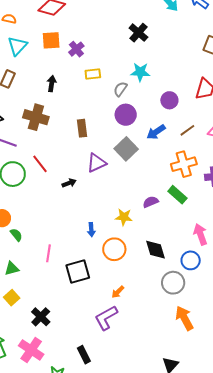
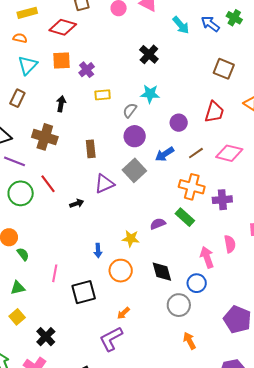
orange cross: (184, 164) -> (192, 187), turned 30
orange arrow: (184, 318) -> (189, 341), size x0.7

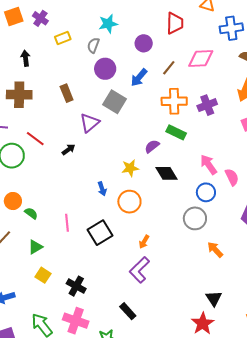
pink semicircle: (230, 244) -> (232, 177), moved
black diamond: (162, 272) -> (166, 173), moved

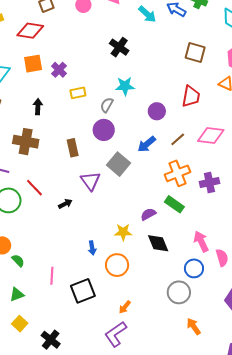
purple circle: (105, 69) -> (104, 130), moved
orange cross: (174, 101) -> (177, 173), turned -30
purple triangle: (90, 123) -> (90, 181), turned -35

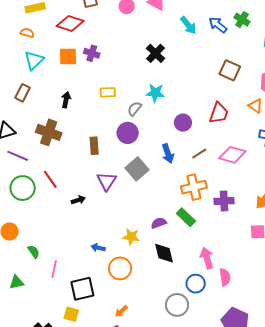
purple cross: (59, 70) -> (92, 53), moved, turned -35
blue arrow: (147, 144) -> (168, 154), turned -78
blue arrow: (92, 248) -> (98, 248), turned 104
green semicircle: (18, 261) -> (34, 252), moved
yellow square: (20, 324) -> (71, 314), moved, turned -35

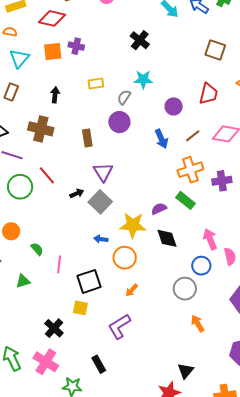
gray square: (137, 169) -> (100, 202), moved
yellow star: (131, 237) -> (133, 225), size x1.5
orange arrow: (121, 311) -> (132, 290), moved

